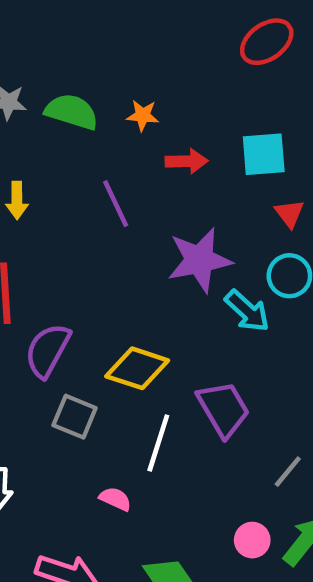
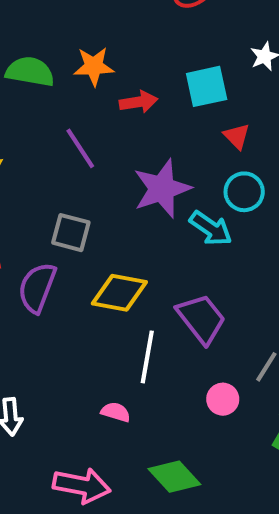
orange star: (143, 115) -> (94, 66), size x1.4
gray square: (75, 417) -> (71, 233), moved
pink circle: (252, 540) -> (223, 399), moved

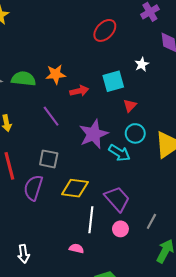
red triangle: (237, 136) -> (130, 106), turned 32
pink circle: (223, 399) -> (120, 229), moved

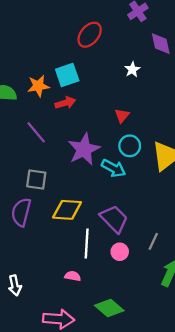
cyan square: (113, 81) -> (67, 75), moved

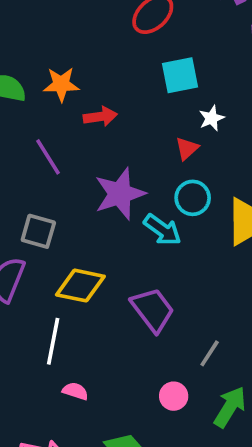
white star: (132, 70) -> (212, 118), moved
cyan square: (67, 75) -> (180, 75), moved
white line: (87, 244) -> (53, 341), moved
pink circle: (120, 252) -> (174, 396), moved

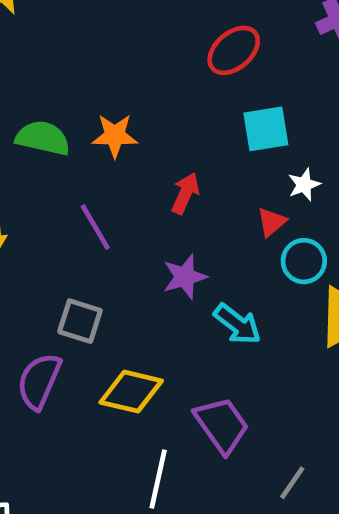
red arrow: (100, 117) -> (185, 193), moved, turned -60
purple star: (120, 194) -> (185, 277), size x0.7
cyan circle: (193, 198) -> (304, 261), moved
white line: (53, 341) -> (158, 479), moved

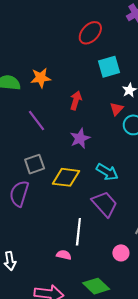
gray square: (80, 321) -> (35, 164), turned -30
cyan arrow: (237, 324) -> (107, 172), moved
yellow diamond: (131, 392) -> (66, 177), moved

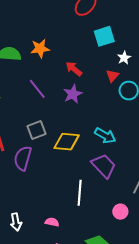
red arrow: (76, 100) -> (74, 69), turned -66
purple star: (80, 138) -> (73, 94), moved
pink semicircle: (64, 255) -> (52, 222), moved

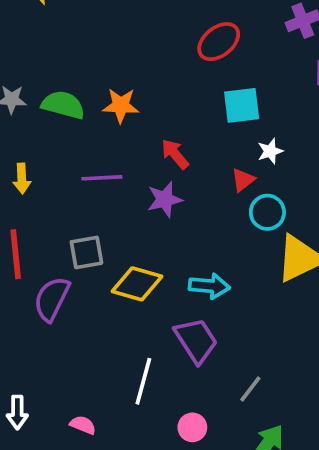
purple line: (37, 89) -> (102, 178), turned -65
cyan arrow: (105, 136) -> (209, 286), turned -35
pink circle: (120, 212) -> (192, 427), moved

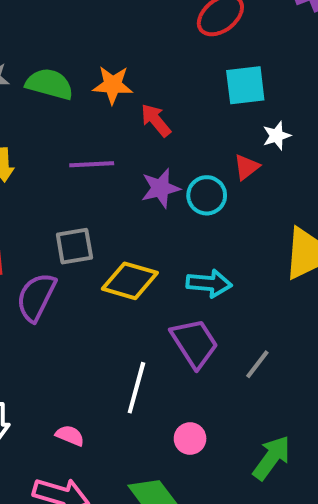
red arrow: (175, 154) -> (156, 120), moved
cyan circle: (267, 212) -> (207, 195), moved
gray line: (250, 389) -> (257, 364), moved

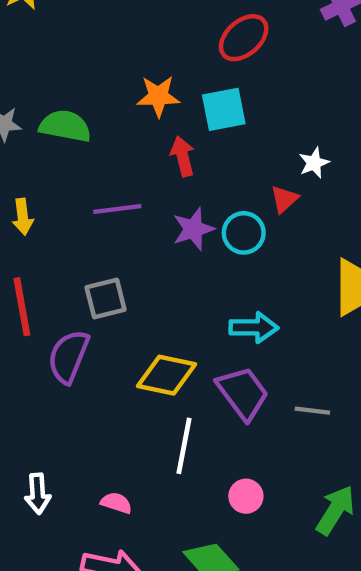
orange star: (113, 85) -> (158, 96), moved
cyan square: (245, 85) -> (224, 109), moved
red arrow: (156, 120) -> (183, 156), turned 30
yellow diamond: (130, 281) -> (167, 375), moved
gray line: (257, 364) -> (312, 411), turned 64

